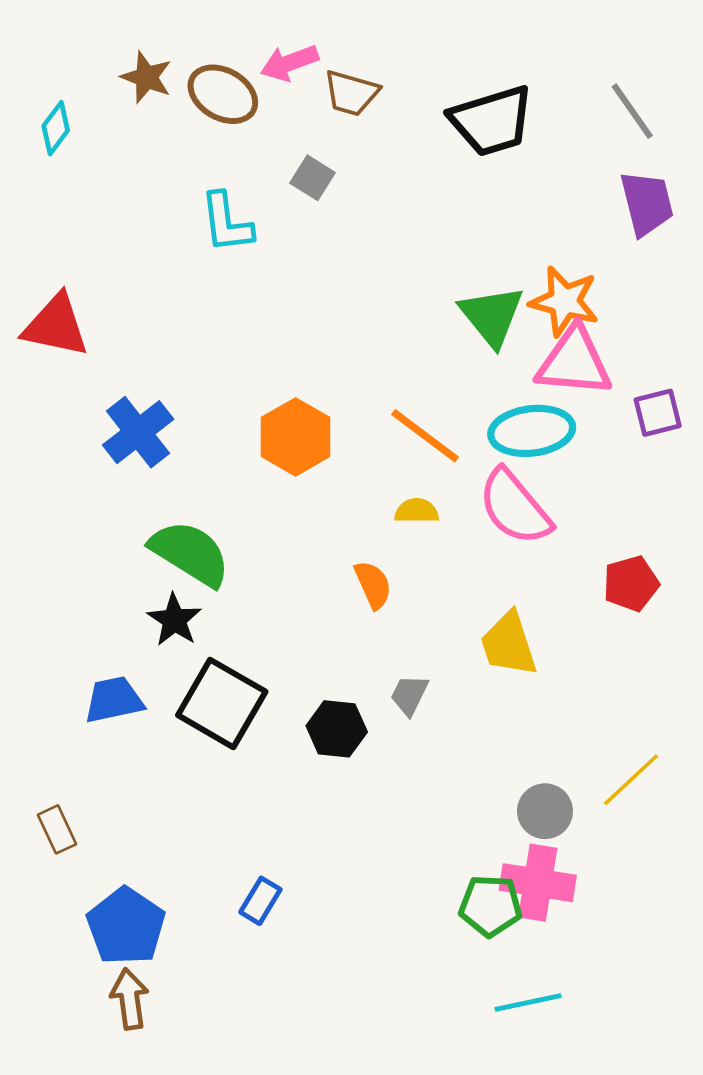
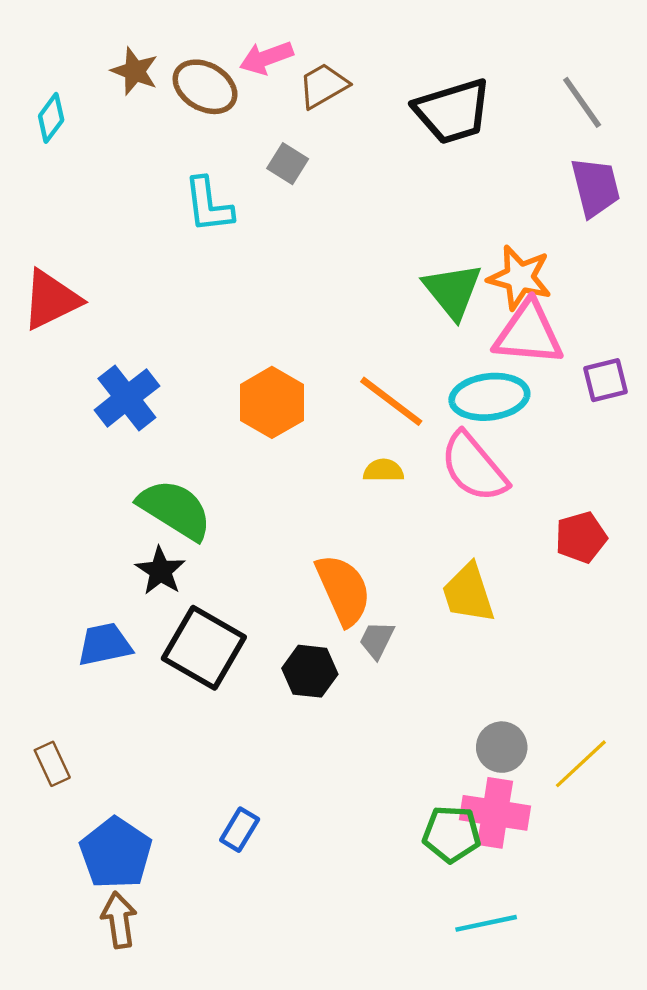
brown trapezoid: (351, 93) -> (323, 86), turned 134
red triangle: (56, 326) -> (51, 300), turned -38
orange semicircle: (373, 585) -> (343, 590), moved, size x1.6
yellow line: (631, 780) -> (581, 764), moved

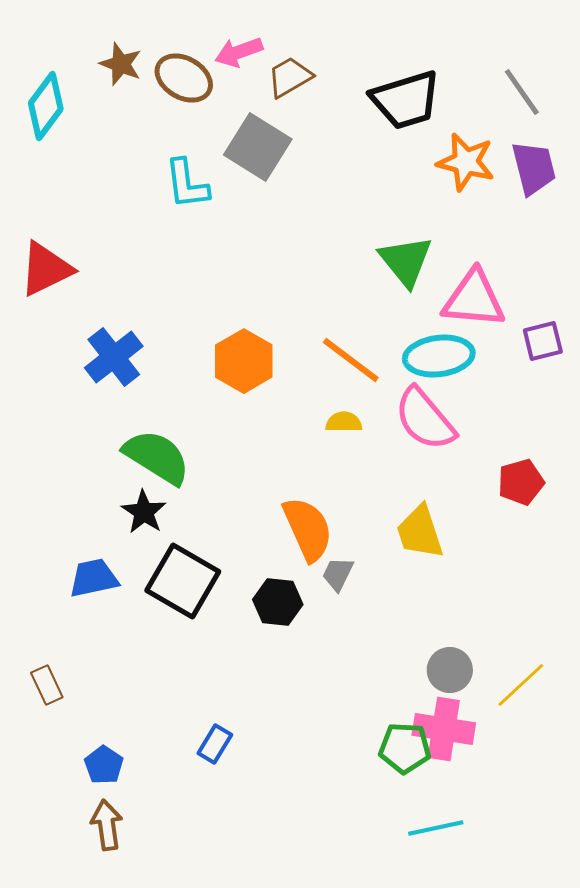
cyan diamond: (51, 118) -> (46, 106), size x1.5
gray square: (288, 164) -> (258, 147), size x1.8
orange star: (520, 277) -> (466, 162), moved
blue pentagon: (116, 853) -> (104, 765), size x0.6

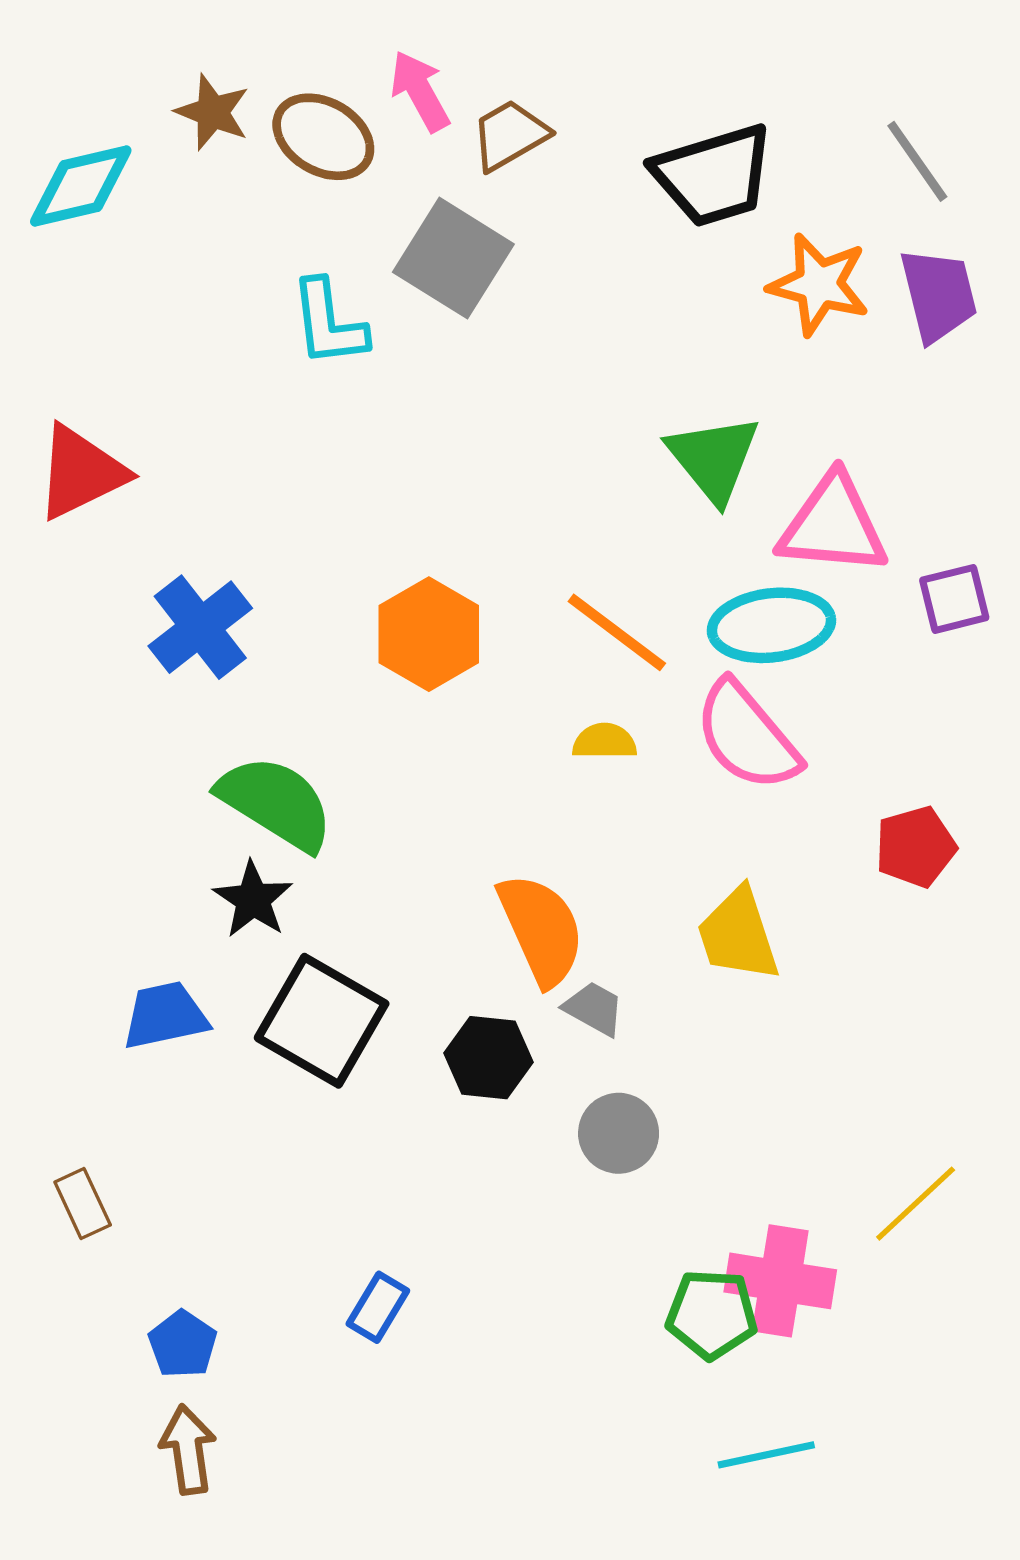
pink arrow: (239, 52) -> (420, 91), turned 81
cyan diamond: (46, 106) -> (81, 186), turned 40
gray trapezoid: (338, 574) -> (594, 1008), turned 93
gray circle: (450, 670) -> (619, 1133), moved

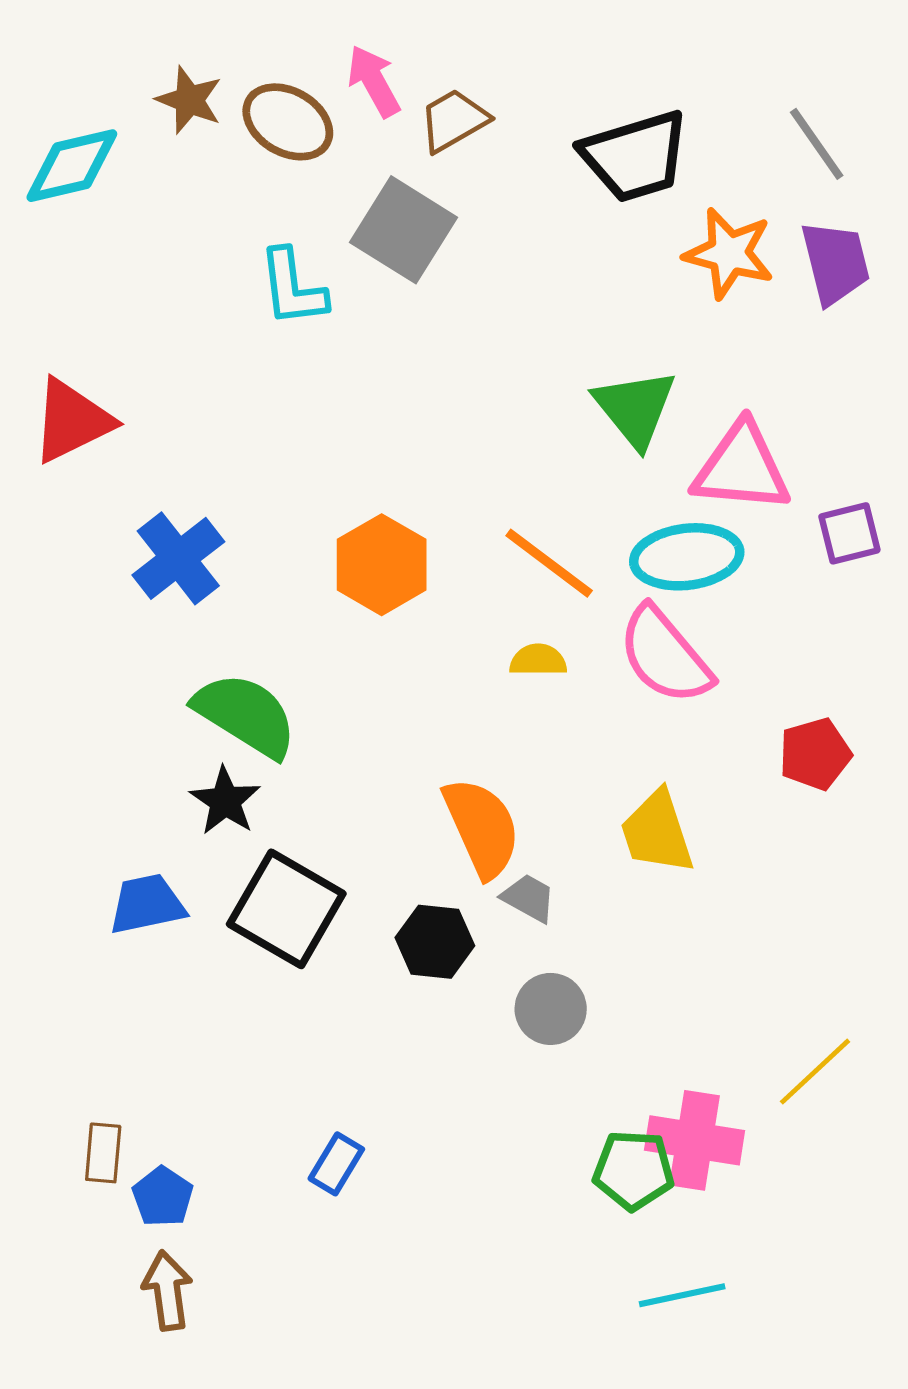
brown rectangle: (83, 1204) -> (103, 1153), moved, turned 30

